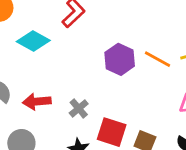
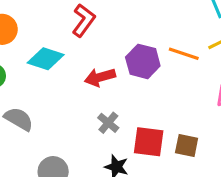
red arrow: (37, 101) -> (100, 77), moved

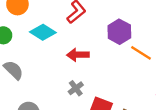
purple hexagon: (143, 61) -> (119, 32), moved

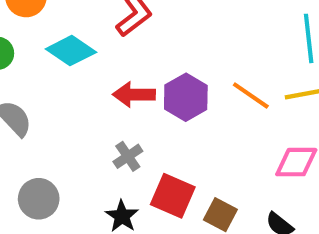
purple hexagon: (119, 32) -> (186, 97), moved

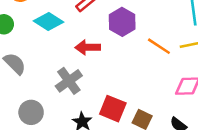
purple hexagon: (186, 97) -> (122, 22), moved
gray cross: (128, 156) -> (69, 81), moved, size x1.5

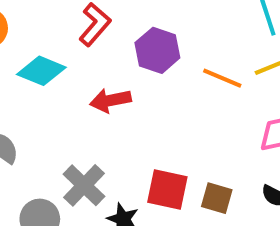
gray cross: (69, 81) -> (84, 185), moved

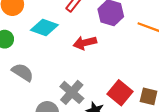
red square: (167, 189) -> (120, 93), turned 30

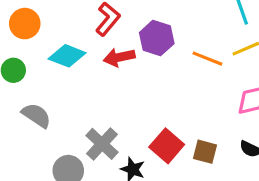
red arrow: (85, 43) -> (119, 57), moved

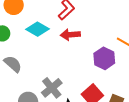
purple hexagon: (157, 38) -> (104, 58), moved

